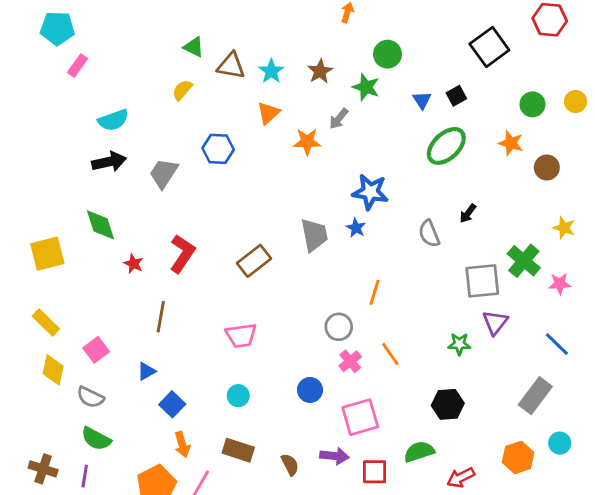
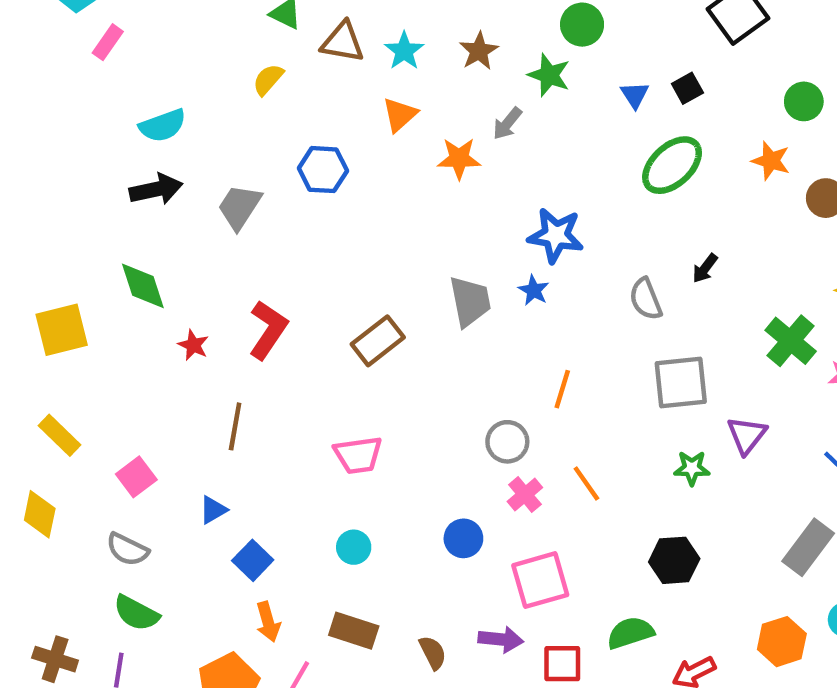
gray square: (482, 281) -> (681, 382), moved
yellow diamond: (53, 370) -> (40, 514), moved

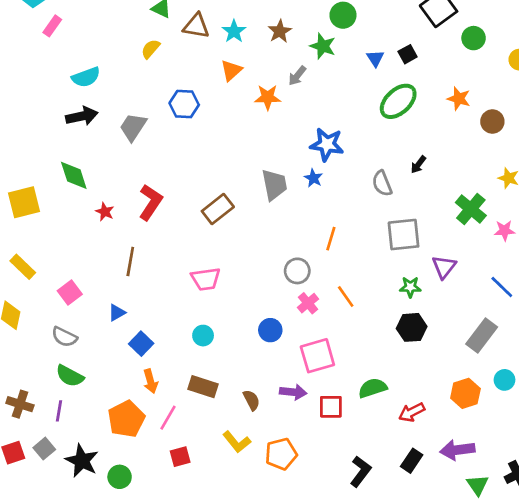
green circle: (804, 101) -> (474, 38), moved
black hexagon: (674, 560) -> (412, 327), moved

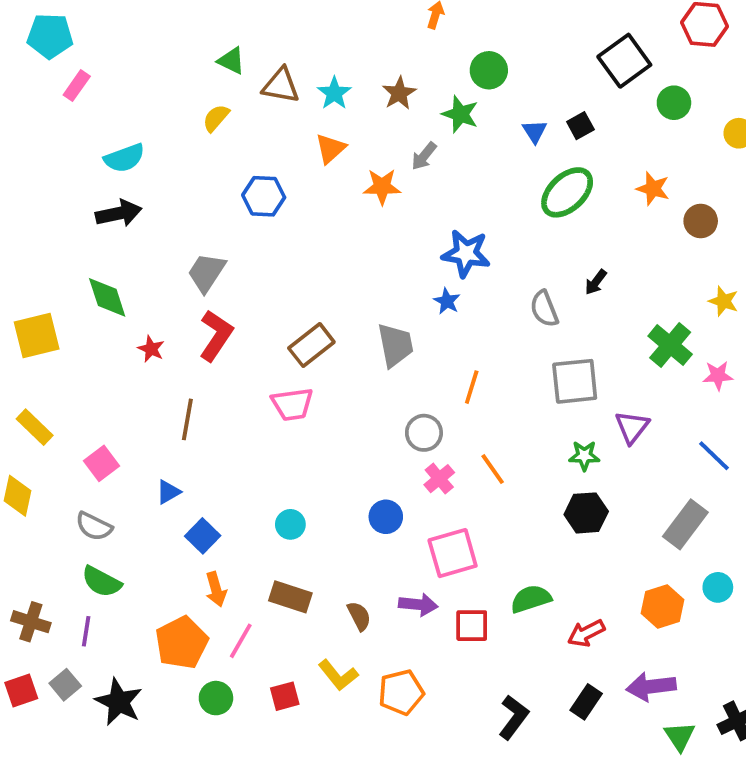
gray trapezoid: (133, 127) -> (206, 273), moved
gray trapezoid: (274, 185) -> (395, 345), moved
pink trapezoid: (206, 279) -> (292, 404), moved
red square: (180, 457) -> (285, 696), moved
green circle: (120, 477) -> (216, 698), moved

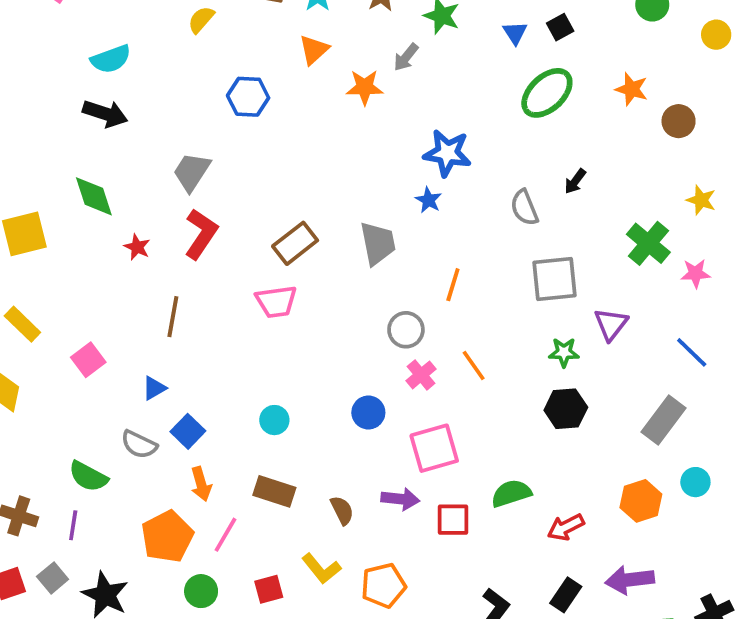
black arrow: (119, 213) -> (105, 114), turned 30
gray semicircle: (94, 526) -> (139, 444), moved

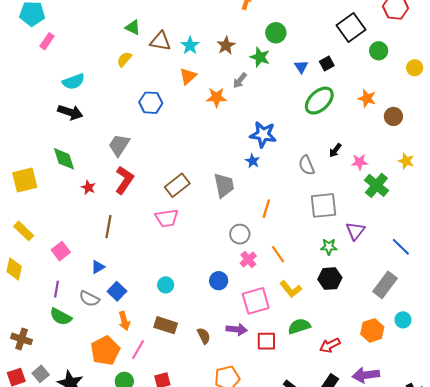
pink star: (695, 273) -> (360, 162), moved
purple line: (73, 525) -> (57, 289), moved
yellow L-shape: (321, 569) -> (291, 289), moved

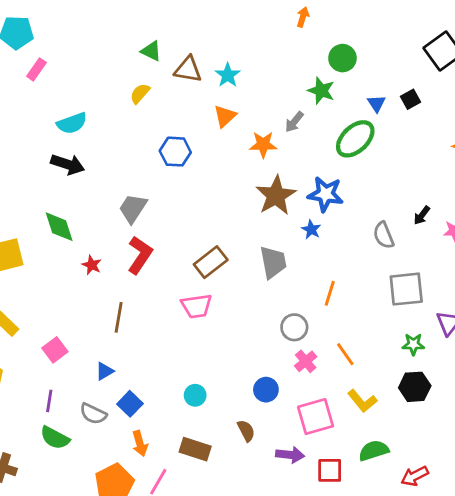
brown star: (226, 45) -> (276, 196), moved, size x1.6
green ellipse: (319, 101) -> (355, 139), moved
brown semicircle: (204, 336) -> (246, 431), moved

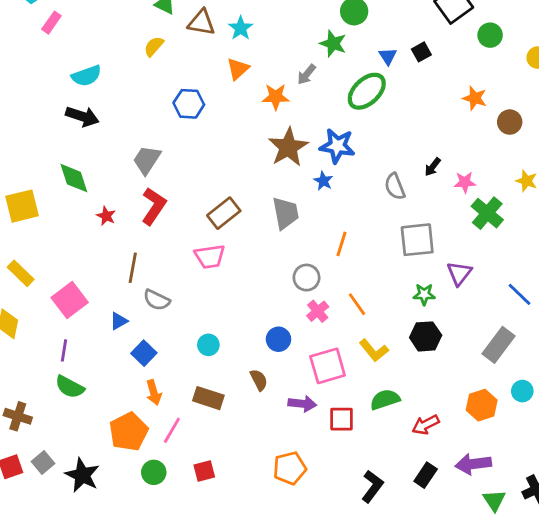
pink square: (55, 350) -> (70, 300), size x1.4
gray semicircle: (93, 414) -> (157, 300), moved

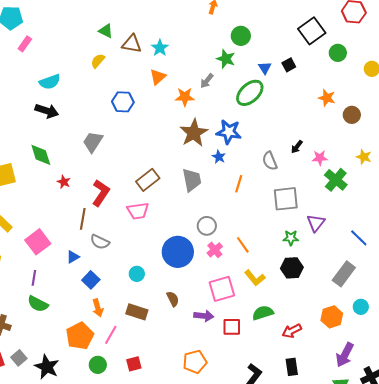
red L-shape: (154, 206) -> (101, 193), moved
orange line: (342, 244) -> (239, 184), moved
blue circle: (278, 339) -> (178, 252), moved, size x1.8
purple arrow: (473, 464) -> (345, 355), moved, turned -55
black rectangle: (426, 475) -> (292, 367), turned -42

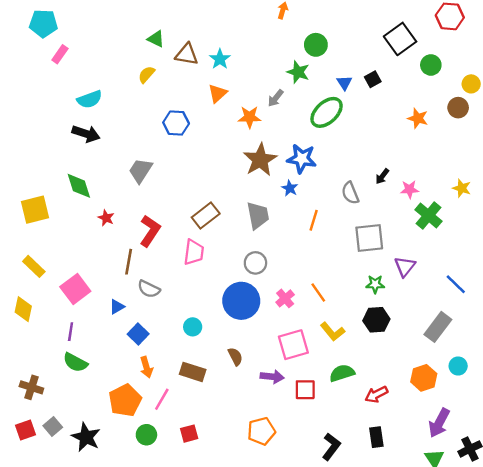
brown circle: (352, 115) -> (458, 108), moved
pink trapezoid: (138, 211) -> (194, 252), turned -75
gray circle: (207, 226) -> (255, 263), moved

